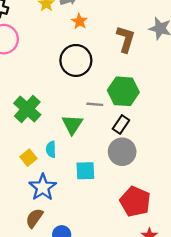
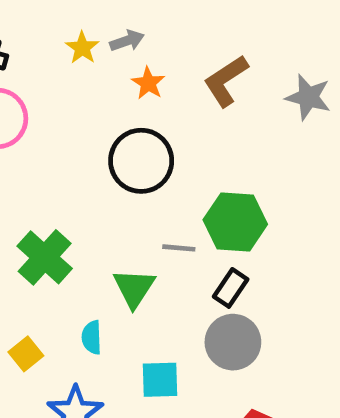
brown L-shape: (126, 39) -> (226, 81), moved, turned -140
yellow square: (28, 158) -> (26, 354), moved

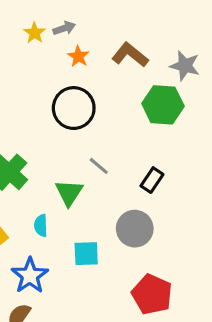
brown L-shape: (226, 81) -> (130, 55), turned 72
green hexagon: (235, 222) -> (163, 105), moved
gray line: (179, 248) -> (99, 166), turned 35
black rectangle: (231, 288) -> (152, 180), moved

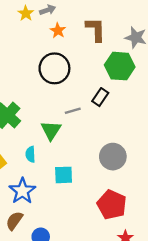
brown L-shape: (130, 55) -> (96, 29), turned 50
gray line: (99, 166) -> (73, 111), turned -56
black rectangle: (152, 180) -> (100, 97), moved
gray circle: (135, 229) -> (113, 157), moved

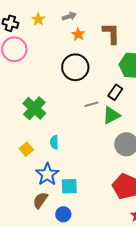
yellow star: (26, 13) -> (38, 19), moved
green triangle: (51, 130) -> (111, 115), moved, turned 30
cyan square: (64, 175) -> (69, 186), moved

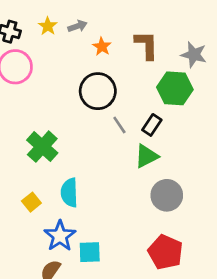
gray arrow: (69, 16) -> (77, 26), moved
gray line: (91, 104) -> (119, 125), moved, turned 72
cyan semicircle: (54, 142) -> (69, 193), size x1.5

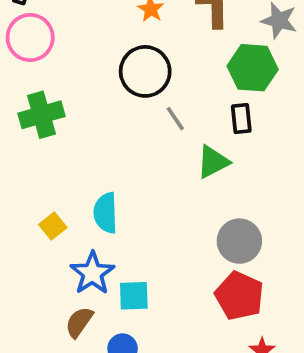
black rectangle: (152, 125) -> (241, 119), moved, turned -40
green cross: (42, 147) -> (41, 115), moved, turned 32
gray circle: (167, 195) -> (239, 241), moved

